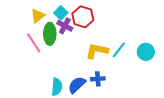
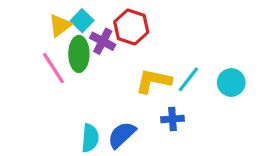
cyan square: (61, 13) -> (82, 21), moved
blue cross: (98, 79) -> (173, 119), moved

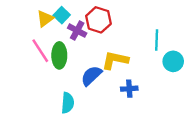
green ellipse: (79, 54) -> (59, 55), moved
cyan line: (188, 79) -> (157, 40), moved, turned -36
blue semicircle: (122, 135) -> (91, 76), moved

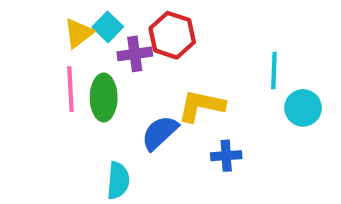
purple cross: (77, 31) -> (135, 54), turned -36
pink line: (40, 51) -> (70, 89), turned 30

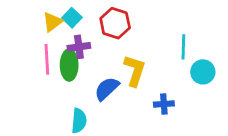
purple cross: (135, 54) -> (79, 47), moved
yellow L-shape: (201, 106) -> (135, 71), turned 96
blue cross: (226, 156) -> (164, 104), moved

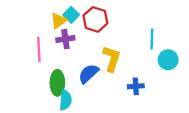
cyan square: (72, 18) -> (71, 15), moved
yellow triangle: (52, 22) -> (59, 21), moved
green ellipse: (69, 65) -> (57, 83), moved

